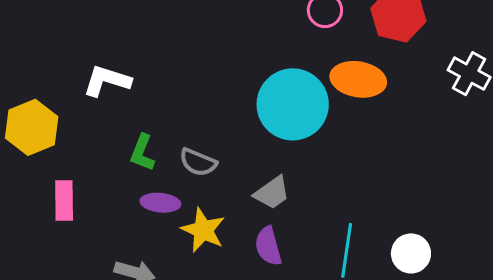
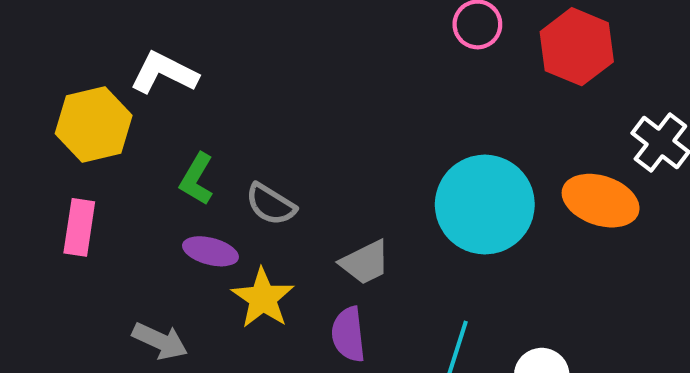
orange ellipse: (358, 79) -> (601, 201), moved
cyan circle: (293, 104) -> (485, 205), moved
yellow hexagon: (32, 127) -> (94, 124), moved

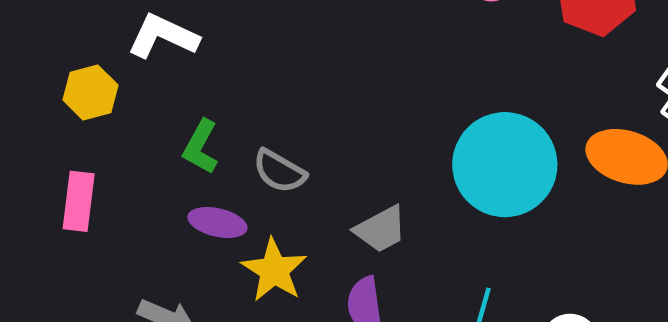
yellow hexagon: (94, 124) -> (90, 93), size x0.7

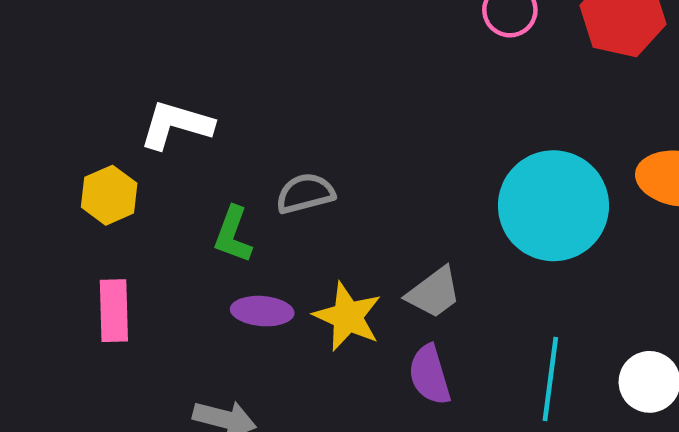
gray semicircle: (279, 171) -> (305, 193), moved, turned 144
yellow star: (274, 270) -> (348, 317), moved

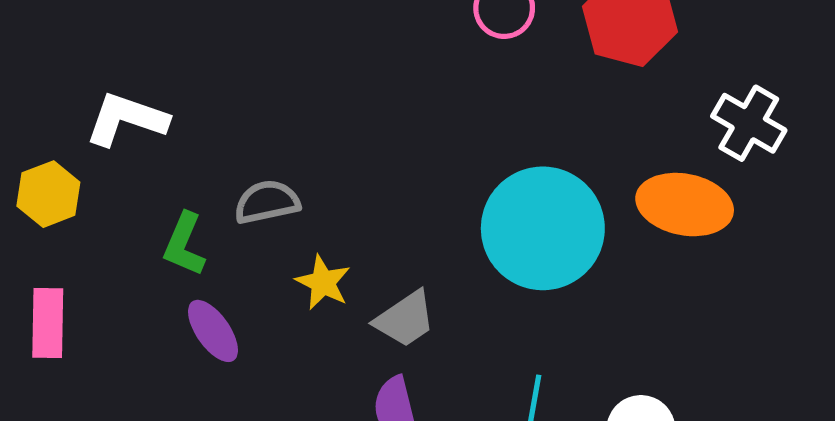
purple ellipse: (262, 311) -> (213, 331), turned 48
yellow star: (348, 317) -> (323, 282), moved, size x0.7

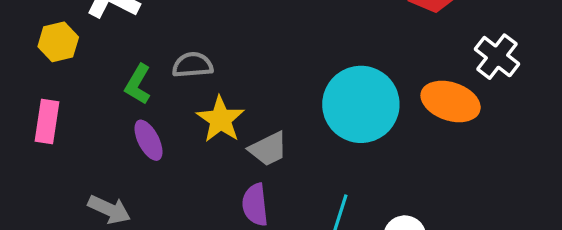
yellow star: (323, 282) -> (221, 119), size x1.4

